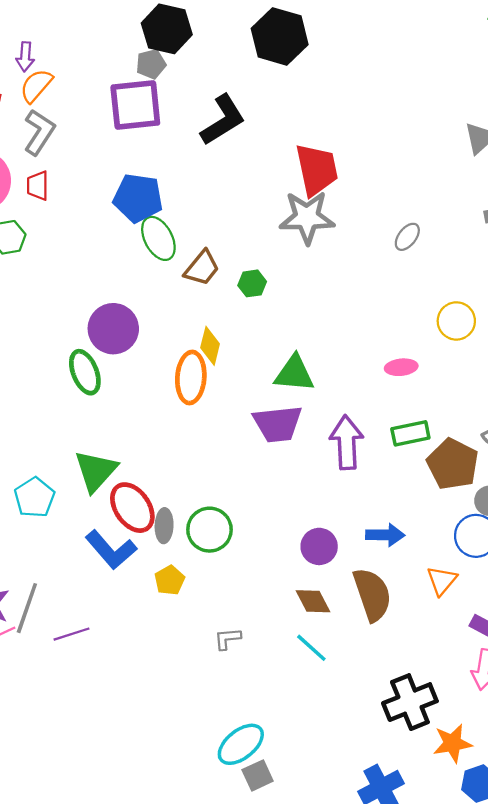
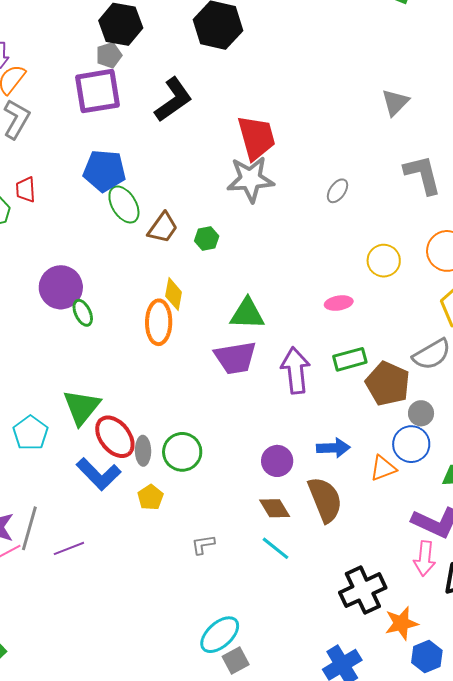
red trapezoid: (38, 186) -> (26, 190), moved
purple circle: (113, 329) -> (61, 287), moved
green ellipse: (85, 372) -> (83, 313), moved, size x0.7
orange triangle: (442, 581) -> (383, 468), moved, turned 32

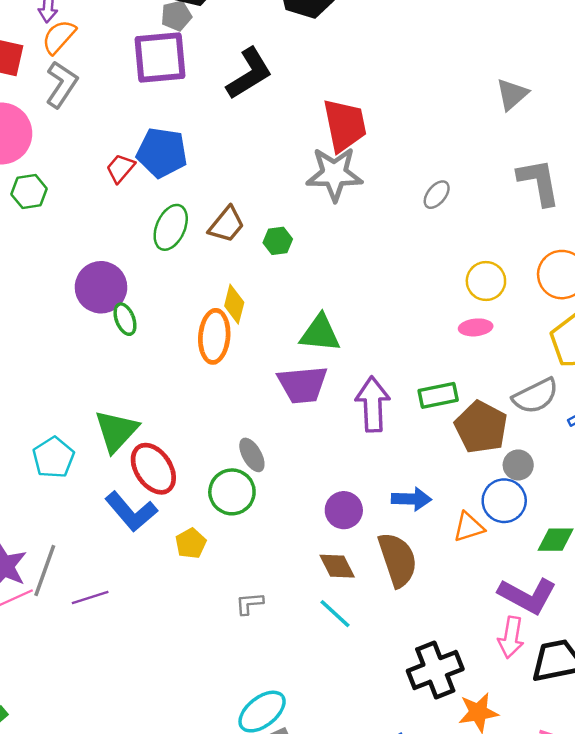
red trapezoid: (26, 190) -> (120, 168), moved, turned 40
green ellipse: (124, 204) -> (171, 227), moved, turned 51
pink ellipse: (339, 303) -> (476, 327), moved
gray ellipse: (143, 451) -> (252, 455), moved, turned -32

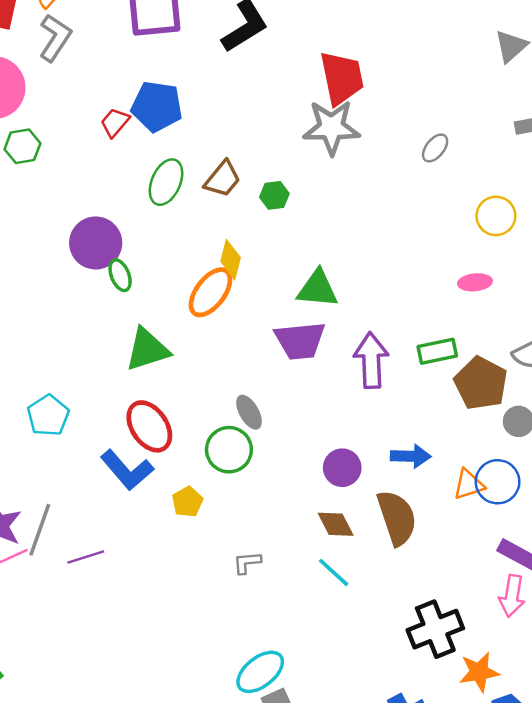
yellow circle: (486, 281) -> (496, 216), moved
orange ellipse: (214, 336) -> (210, 292), turned 33
green triangle: (116, 431) -> (147, 349), moved, turned 30
blue circle: (504, 501) -> (498, 482), moved

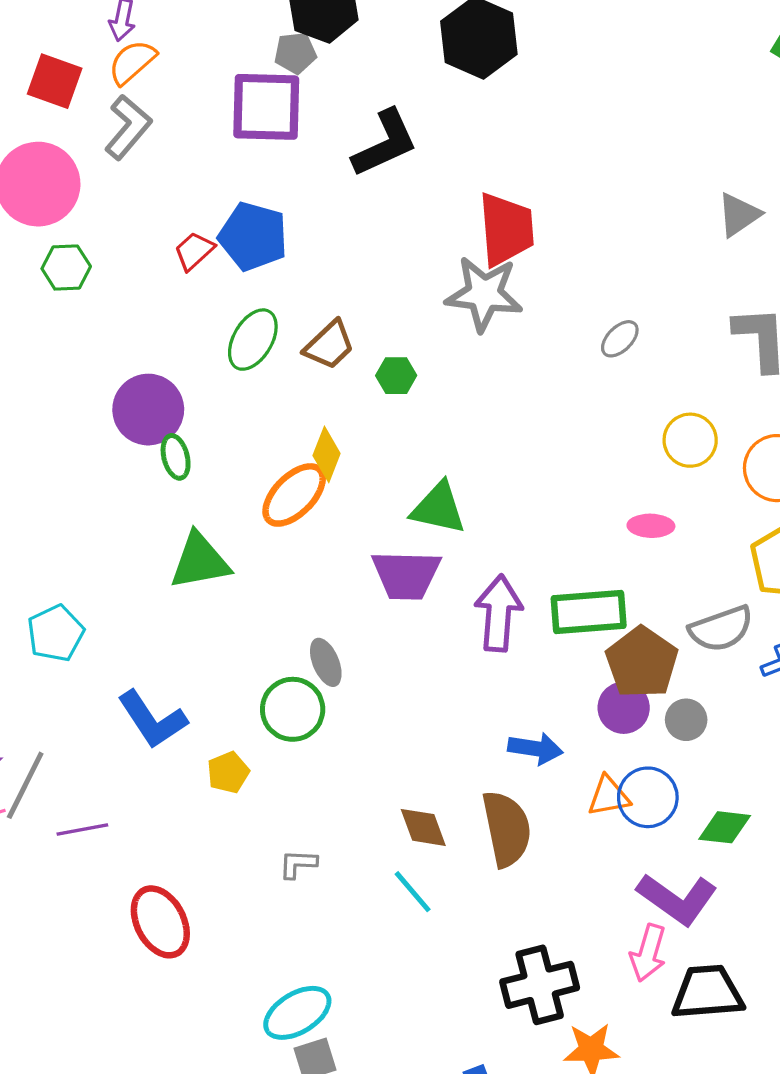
green rectangle: (437, 351) -> (589, 612), size x1.4
red ellipse: (149, 426) -> (160, 922), moved
purple circle: (342, 468) -> (624, 708), moved

